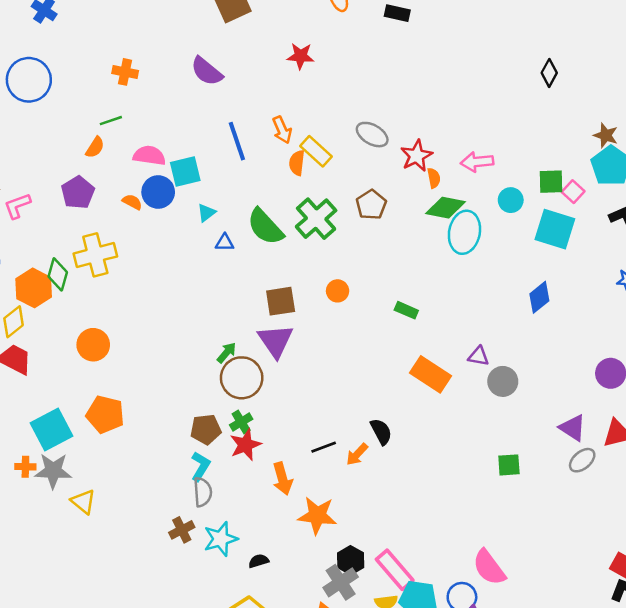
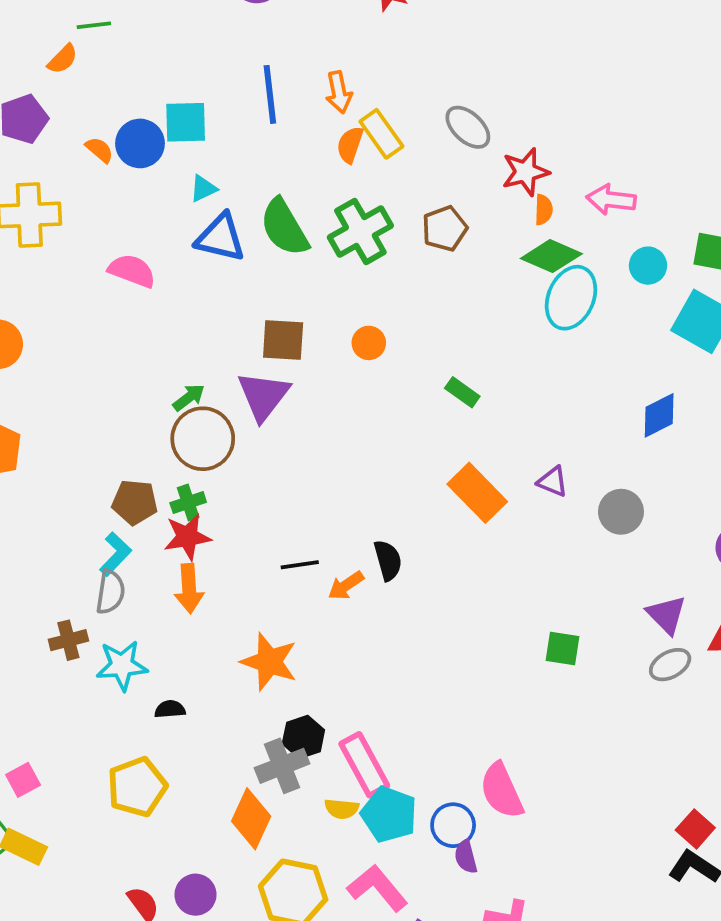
pink semicircle: (149, 156) -> (132, 271), moved
blue triangle: (225, 243) -> (220, 238), size x1.8
gray circle: (503, 381) -> (621, 512), moved
orange arrow: (282, 479) -> (189, 589), moved

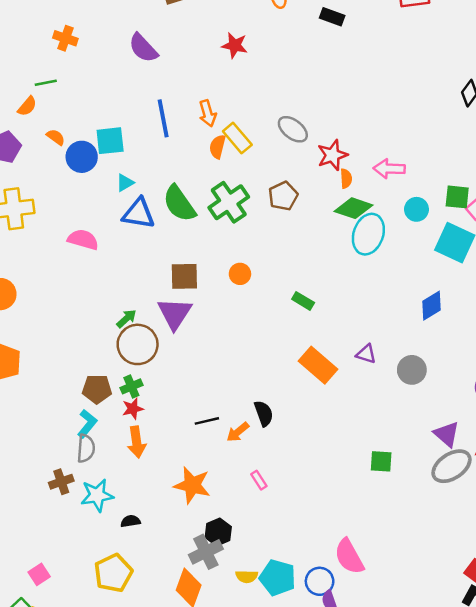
orange semicircle: (99, 150) -> (56, 137), moved
red star: (187, 537) -> (133, 409), size x0.7
gray ellipse: (670, 665) -> (452, 466), size x1.5
pink rectangle: (364, 765) -> (259, 480), moved, size x0.5

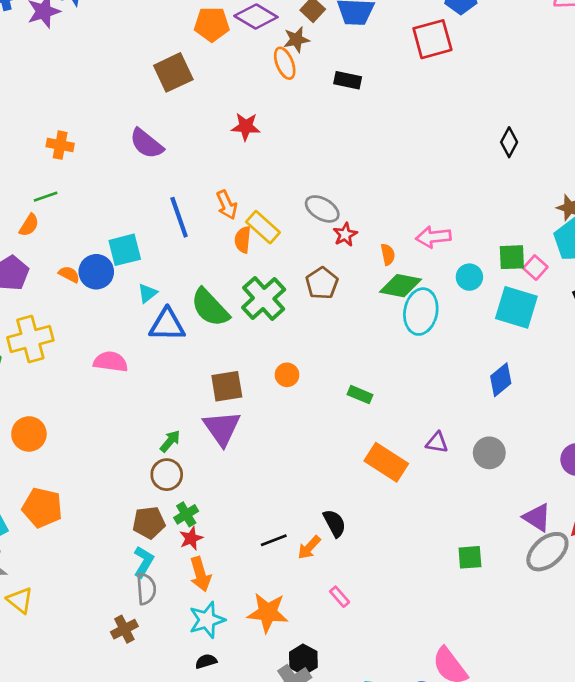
orange semicircle: (56, 137) -> (69, 274), moved
red star: (332, 155) -> (345, 235), moved, size x0.7
brown circle: (138, 344) -> (167, 475), moved, size x0.7
cyan star: (97, 495) -> (207, 620), moved

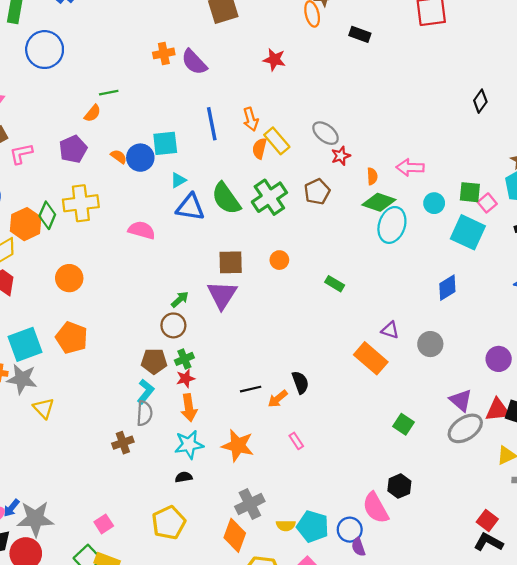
orange cross: (60, 145) -> (164, 53), moved, turned -30
orange rectangle: (386, 462) -> (371, 358), moved
green square: (470, 557) -> (403, 424), turned 30
black hexagon: (303, 660) -> (399, 486), moved

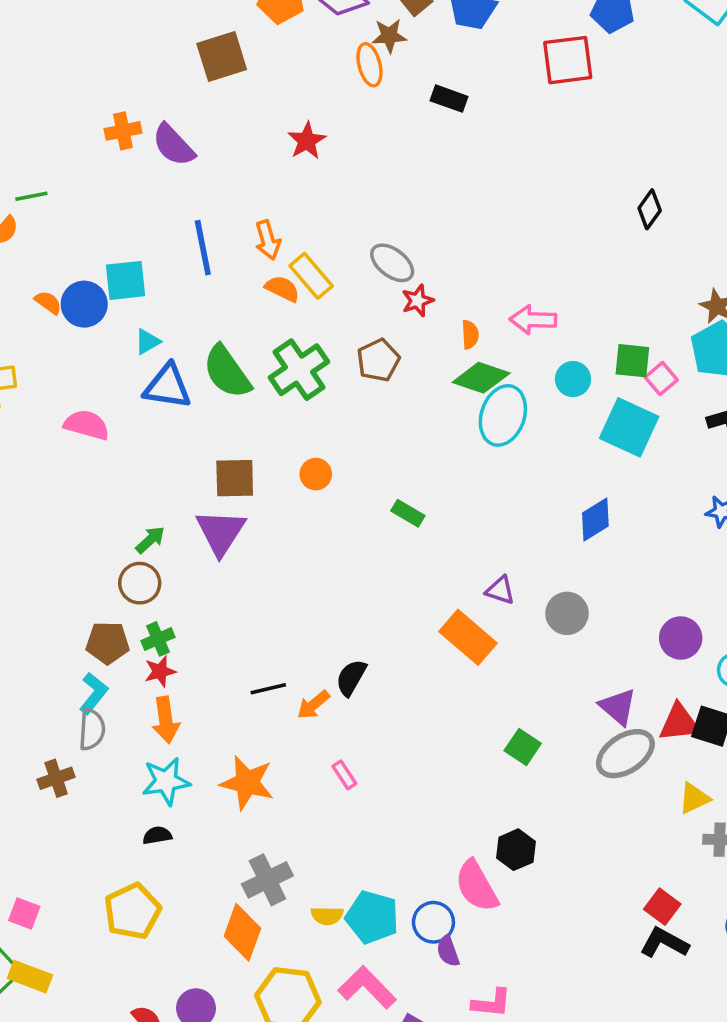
red star: (274, 60) -> (307, 141), turned 30
orange semicircle: (259, 148) -> (282, 289), turned 102
black semicircle: (300, 382) -> (351, 678), turned -130
pink square: (104, 524) -> (24, 914), turned -36

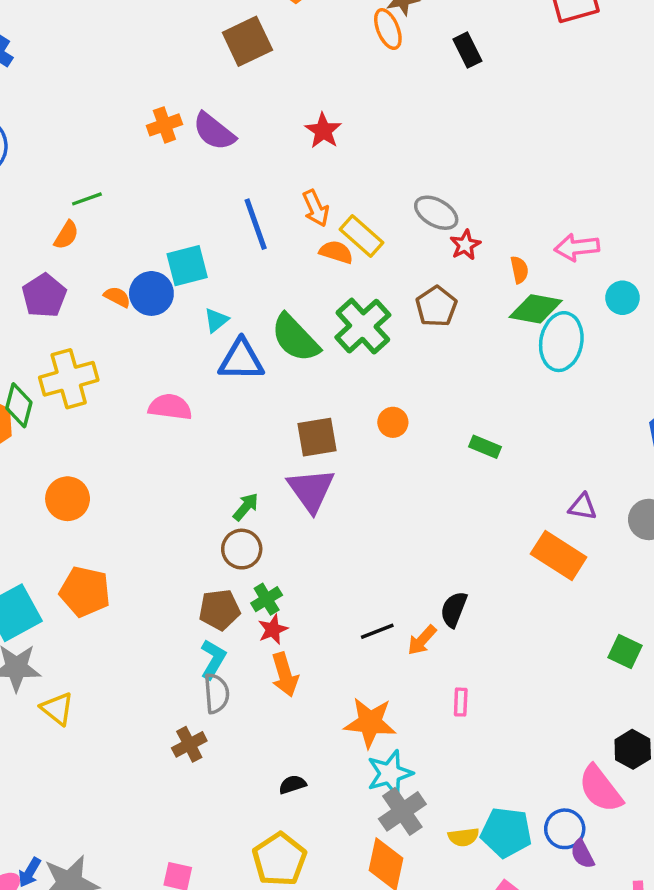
black rectangle: (449, 99) -> (467, 50), turned 52
red star: (307, 141) -> (323, 131), moved
pink rectangle: (344, 775) -> (461, 702), turned 44
cyan star: (166, 781) -> (390, 773), moved

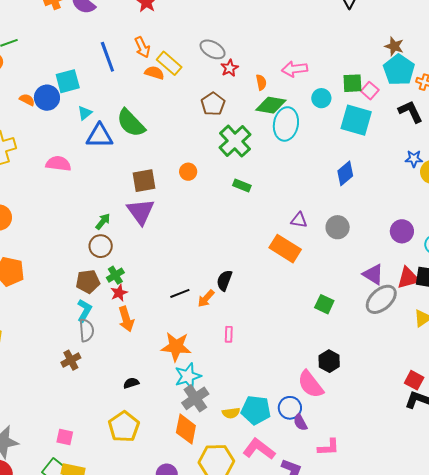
green cross: (363, 326) -> (235, 141), moved

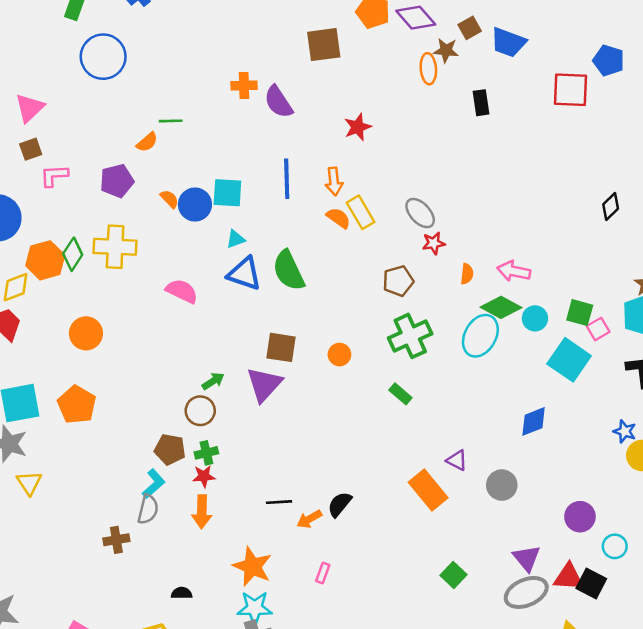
green diamond: (271, 105) -> (501, 307), moved

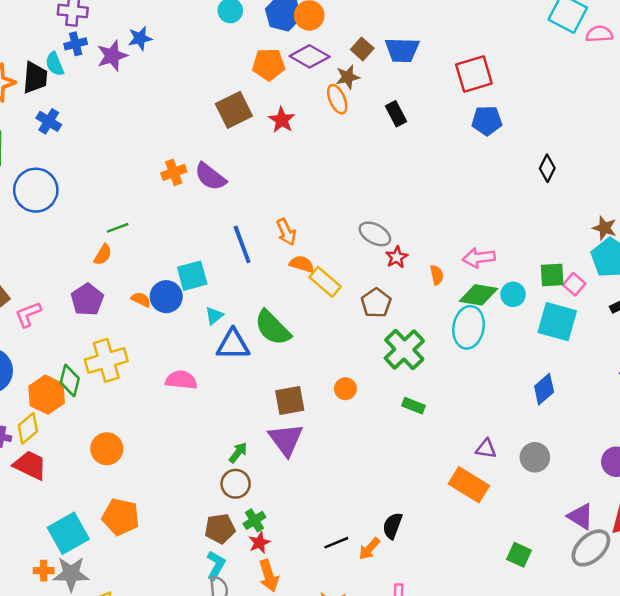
blue pentagon: (609, 60) -> (487, 121), moved
red star: (358, 127) -> (282, 120), moved
yellow rectangle: (361, 212) -> (325, 282), moved

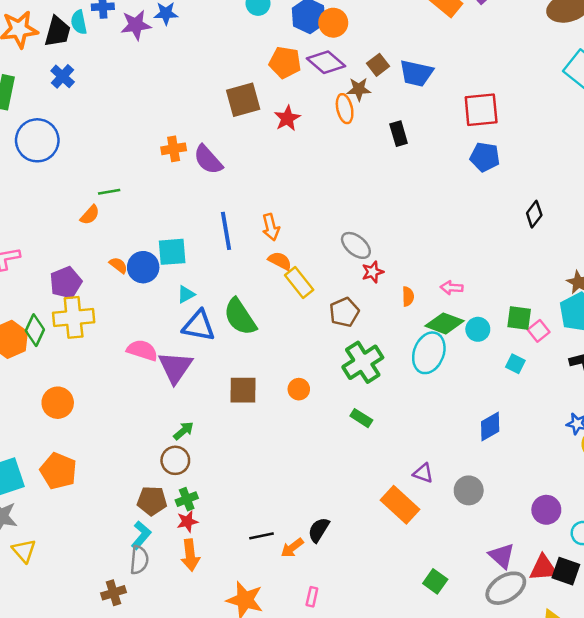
pink arrow: (479, 258) -> (452, 288), size x0.7
purple pentagon: (87, 299) -> (66, 283), moved
cyan square: (557, 322) -> (515, 364), size x0.5
purple triangle: (286, 440) -> (175, 367), moved

